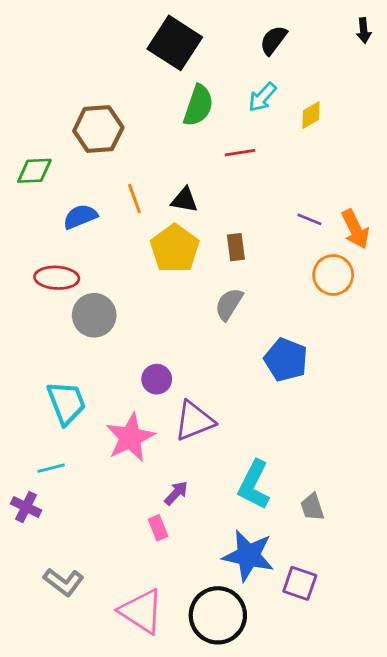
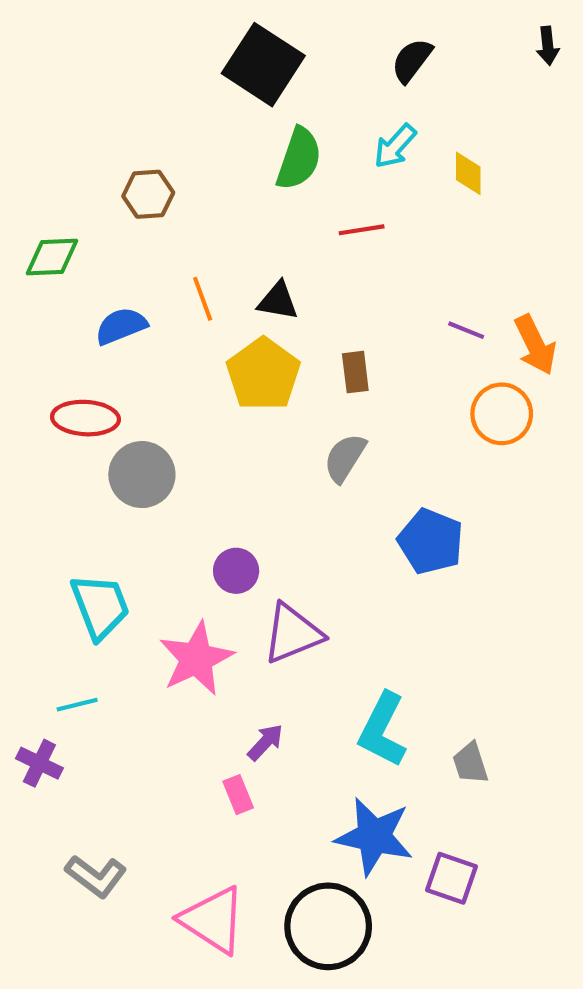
yellow diamond: (311, 115) -> (468, 173), turned -60
brown hexagon: (98, 129) -> (148, 194), size x0.7

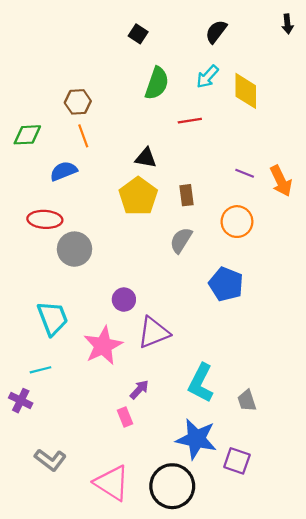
black square: (263, 65) -> (138, 34), size x0.5
yellow diamond: (468, 173) -> (246, 91), size x1.6
orange line: (203, 299) -> (83, 136), moved
orange circle: (502, 414) -> (237, 222), moved

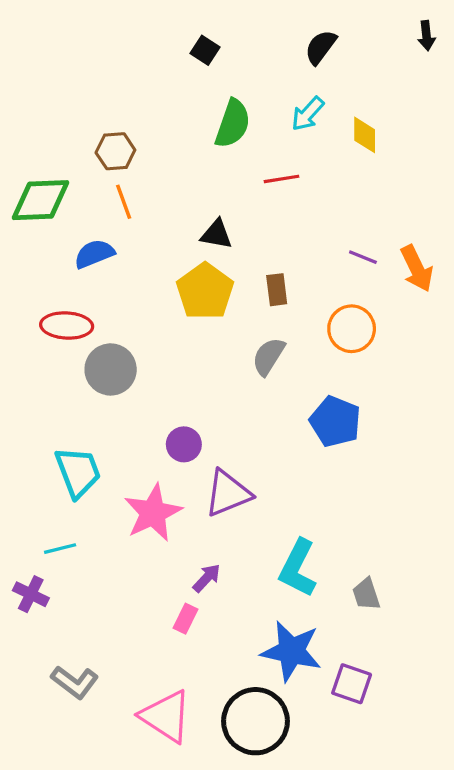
yellow diamond: (246, 91) -> (365, 135), size x0.7
green diamond: (27, 135) -> (41, 200), size x1.4
pink rectangle: (125, 417) -> (185, 619), turned 48

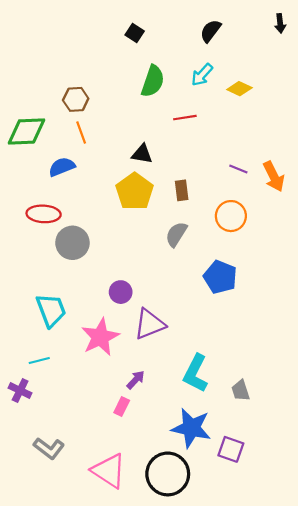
yellow diamond: (365, 135) -> (239, 89), turned -65

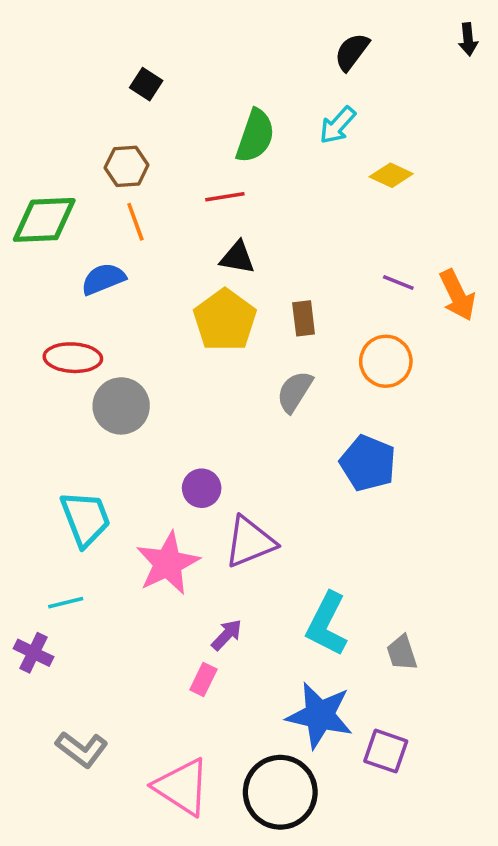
black square: (135, 33) -> (146, 84), moved
yellow diamond: (239, 89) -> (391, 175), moved
red line: (185, 118) -> (225, 197), moved

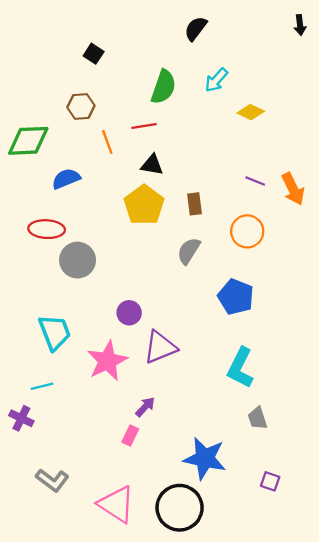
black semicircle: (352, 52) -> (196, 28), moved
orange line: (135, 222) -> (107, 142), moved
cyan L-shape: (327, 624) -> (240, 368), moved
purple square: (386, 751) -> (270, 481), moved, size x0.7

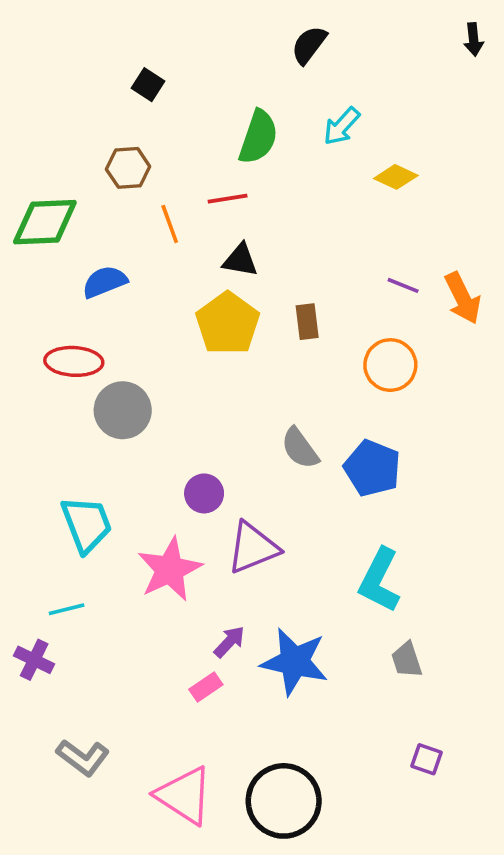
gray semicircle: (189, 251) -> (300, 448), moved, turned -68
pink rectangle: (130, 435) -> (206, 687), turned 30
blue star: (205, 458) -> (295, 662), moved

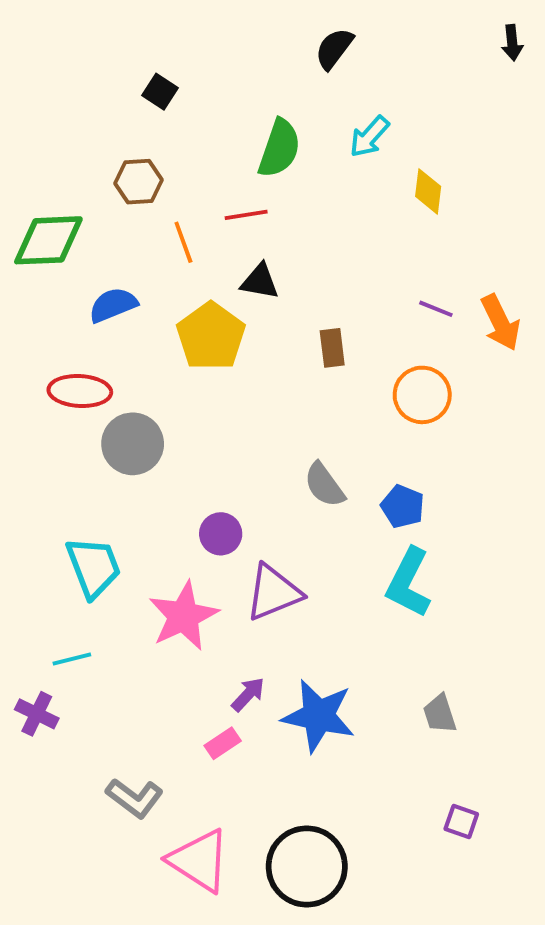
yellow diamond: (396, 177) -> (428, 191), turned 72
yellow pentagon: (228, 323) -> (211, 336), moved
blue pentagon: (372, 468) -> (403, 506), size x0.7
cyan L-shape: (380, 580) -> (408, 583), moved
gray L-shape: (83, 758) -> (135, 798), moved

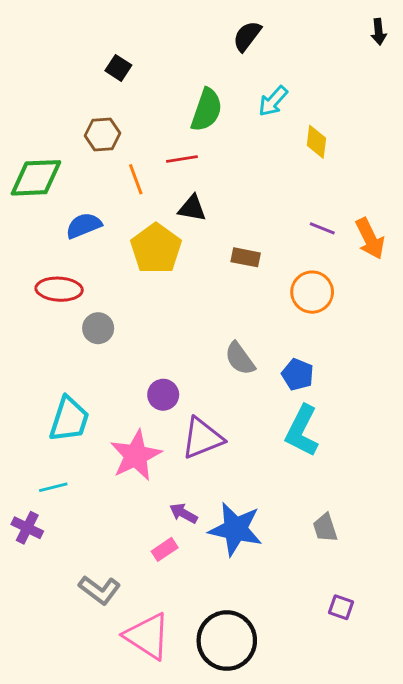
brown rectangle: (332, 348) -> (246, 257), turned -72
gray circle: (133, 444) -> (98, 328), size x0.7
cyan trapezoid: (93, 567) -> (69, 419), turned 39
purple arrow: (248, 694) -> (183, 513), turned -104

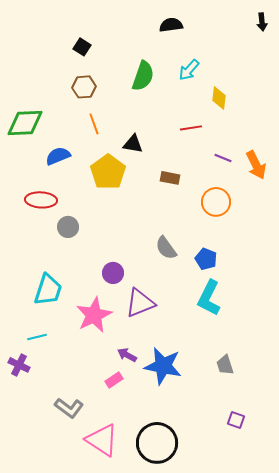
black semicircle: (247, 36) -> (171, 25), turned 45
brown hexagon: (102, 134) -> (84, 87), moved
red line: (182, 159) -> (191, 128), moved

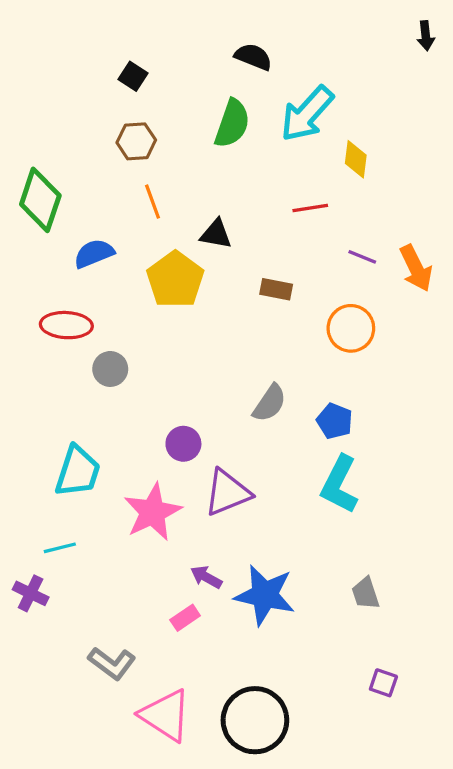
black semicircle: (171, 25) -> (253, 57), moved, turned 30
cyan arrow: (189, 70) -> (307, 114), size x1.6
green diamond: (25, 123) -> (40, 200), turned -69
gray semicircle: (166, 248) -> (270, 403), turned -110

